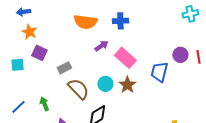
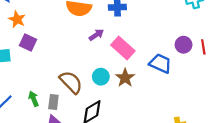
gray rectangle: (64, 68) -> (53, 102), moved, turned -56
blue trapezoid: (159, 72) -> (160, 63), turned 100

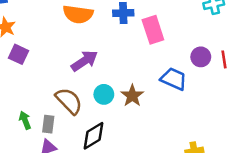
purple arrow: (96, 35) -> (84, 61), moved, size x1.5
pink rectangle: (123, 48) -> (153, 30), moved, turned 30

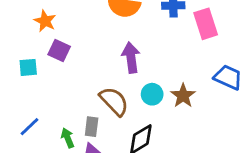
purple arrow: (84, 61) -> (131, 58), turned -64
green arrow: (25, 120) -> (68, 138), moved

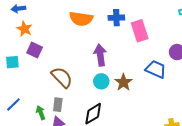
purple arrow: (131, 58) -> (100, 55), moved
brown semicircle: (114, 101) -> (62, 77), moved

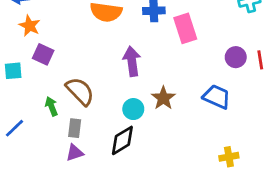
blue trapezoid: (156, 69) -> (217, 97), moved
cyan circle: (101, 81) -> (133, 109), moved
green arrow: (41, 113) -> (51, 106), moved

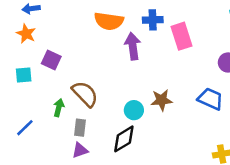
orange star: (30, 26) -> (26, 34), moved
purple arrow: (132, 61) -> (133, 46), moved
brown star: (163, 98) -> (161, 100), turned 30
green arrow: (51, 106) -> (59, 108), turned 36

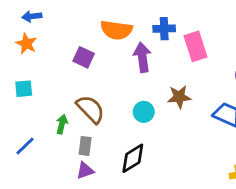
purple square: (51, 60) -> (84, 57), moved
brown star: (161, 100) -> (179, 97), moved
cyan circle: (134, 110) -> (144, 112), moved

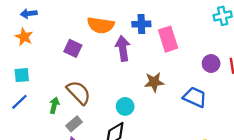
cyan circle: (144, 112) -> (125, 106), moved
blue line: (25, 146) -> (19, 102), moved
gray rectangle: (85, 146) -> (74, 124), turned 42

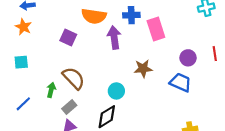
purple circle: (211, 63) -> (188, 58), moved
blue line: (19, 102) -> (23, 104), moved

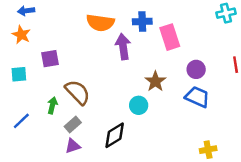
purple square: (68, 38) -> (50, 59), moved, turned -35
purple circle: (188, 58) -> (196, 69), moved
brown star: (143, 69) -> (155, 81), turned -30
cyan circle: (116, 91) -> (139, 105), moved

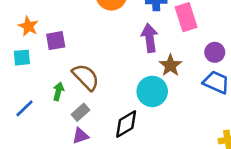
orange star: (21, 35) -> (28, 26), moved
purple arrow: (123, 47) -> (150, 38), moved
cyan circle: (139, 105) -> (152, 91), size x1.5

